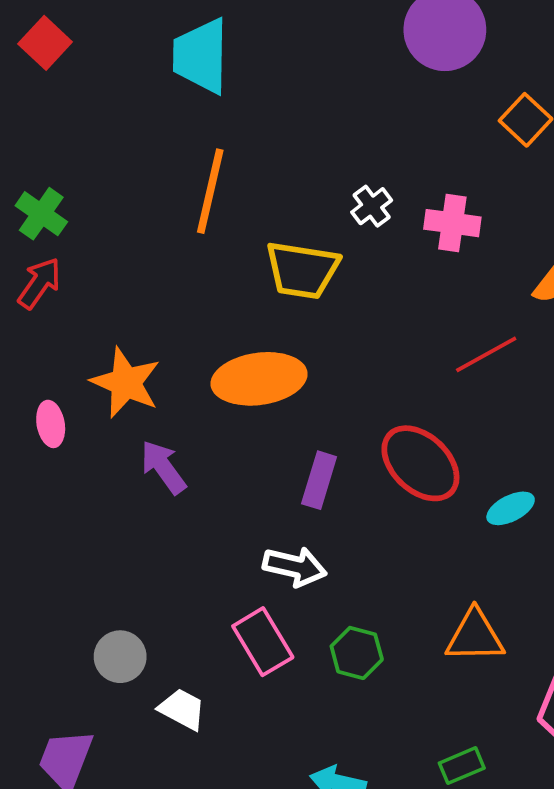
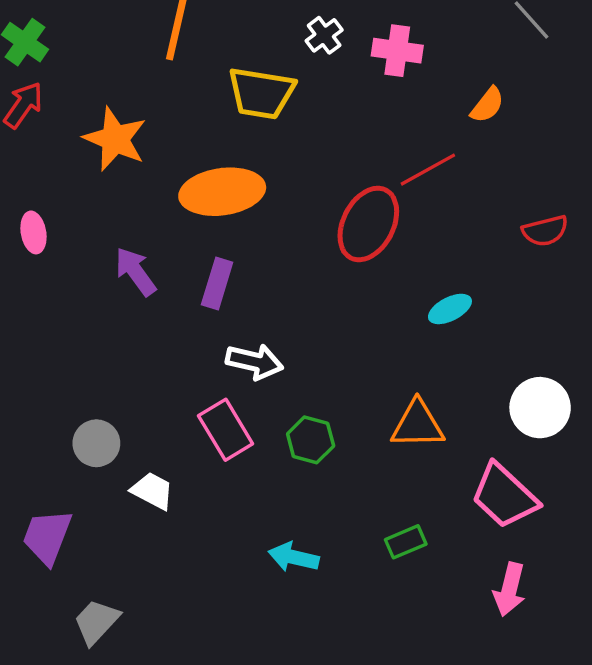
orange star: (126, 383) -> (115, 139), moved
red ellipse: (420, 463) -> (368, 224), moved, turned 74
purple rectangle: (319, 480) -> (217, 283), moved

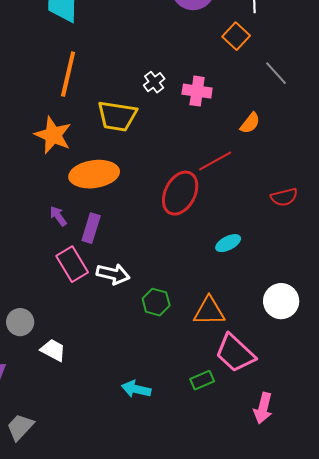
orange star: (115, 139) -> (53, 135), moved
purple arrow: (135, 272) -> (58, 216), moved, size x0.7
pink rectangle: (226, 430) -> (72, 264), moved
green hexagon: (311, 440) -> (156, 302), moved
pink trapezoid: (504, 496) -> (235, 353), moved

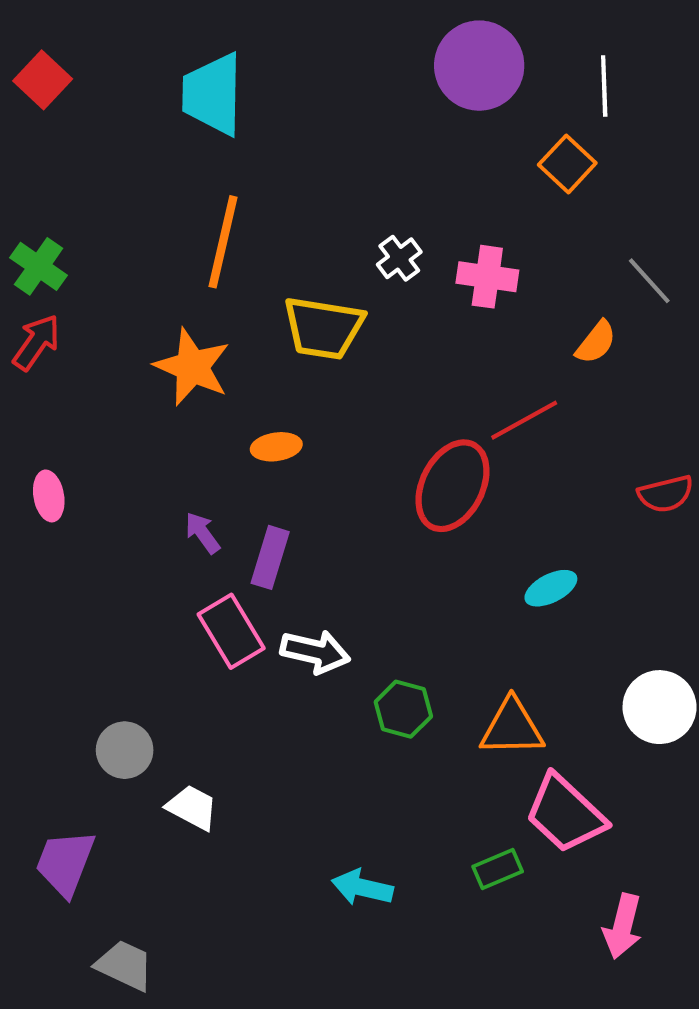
gray line: (276, 73) -> (649, 281), moved
orange ellipse: (94, 174) -> (276, 447), size x0.5
gray trapezoid: (20, 427) -> (125, 965), turned 72

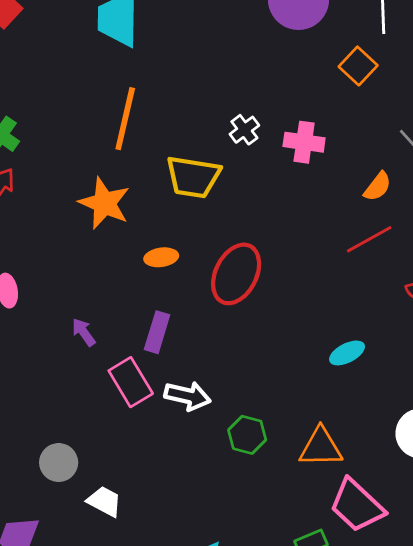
red line: (524, 420) -> (369, 239), moved
red ellipse: (453, 486) -> (236, 274), moved
purple arrow: (202, 533) -> (84, 332), moved

